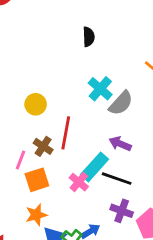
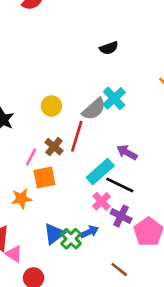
black semicircle: (89, 37) -> (109, 48), turned 66
gray semicircle: (121, 103) -> (94, 109), moved
pink cross: (79, 182) -> (102, 201), moved
orange star: (36, 215) -> (21, 199), moved

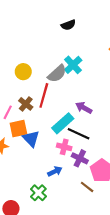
pink cross: (102, 201) -> (64, 147), turned -32
blue triangle: (54, 234) -> (31, 139), moved, turned -36
green cross: (71, 239) -> (38, 193), moved
brown line: (119, 269) -> (87, 187), moved

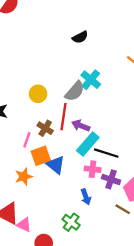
purple arrow: (84, 108) -> (81, 126), moved
blue arrow: (55, 171) -> (86, 197), turned 104

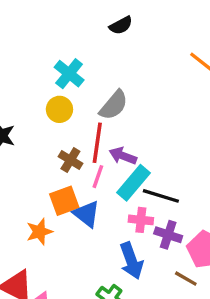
cyan cross: (91, 80) -> (69, 74), moved
pink line: (27, 140) -> (98, 177), moved
blue arrow: (86, 197) -> (131, 261), size x1.5

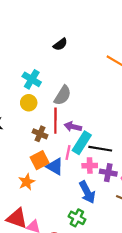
pink line: (98, 177) -> (68, 153), moved

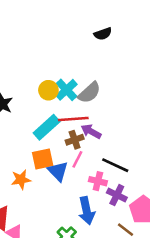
cyan cross: (32, 79) -> (66, 90), moved
red line: (55, 121) -> (73, 119), turned 70
brown cross: (40, 134) -> (75, 140), moved, turned 32
cyan rectangle: (82, 143) -> (47, 127), moved

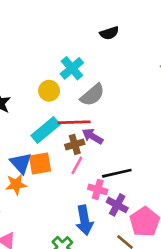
cyan cross: (66, 90) -> (72, 68), moved
black line: (115, 165) -> (117, 173), turned -40
blue triangle: (58, 171) -> (21, 163), moved

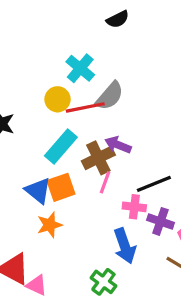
red line: (74, 122) -> (85, 107), moved
brown cross: (75, 144) -> (98, 158), size x1.4
orange star: (16, 184) -> (50, 225), moved

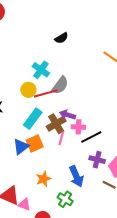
blue triangle: (38, 191) -> (21, 147), turned 48
pink cross: (134, 207) -> (78, 127), moved
orange star: (50, 225) -> (43, 179), moved

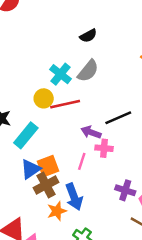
gray semicircle: (60, 85) -> (88, 71), moved
cyan rectangle: (33, 119) -> (26, 135), moved
brown cross: (56, 124) -> (46, 185), moved
black line: (91, 137) -> (118, 118), moved
blue arrow: (76, 176) -> (74, 197), moved

